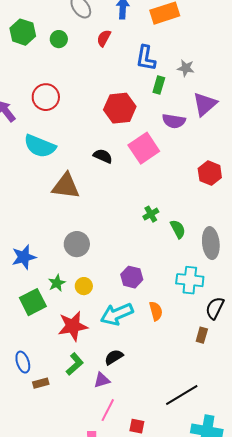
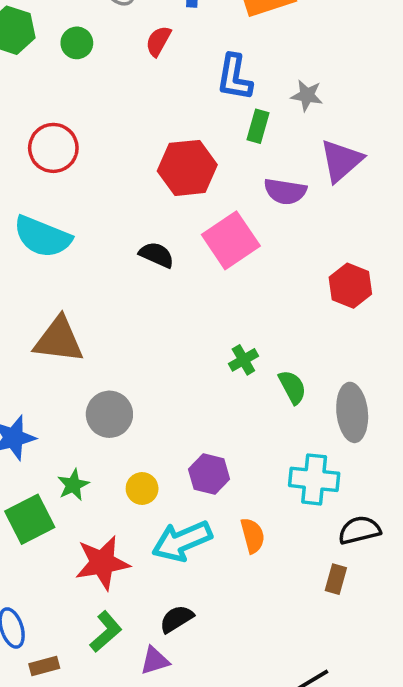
brown triangle: (66, 186) -> (59, 340), moved
yellow circle: (84, 286) -> (142, 489), moved
black semicircle: (215, 308) -> (359, 530), turned 50

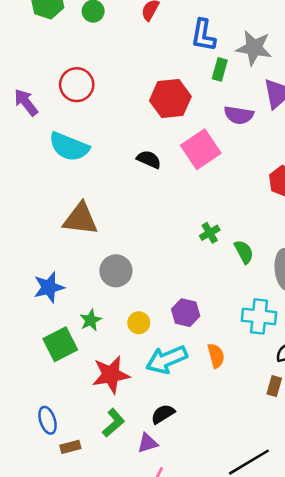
gray star: (307, 95) -> (254, 48), size x1.6

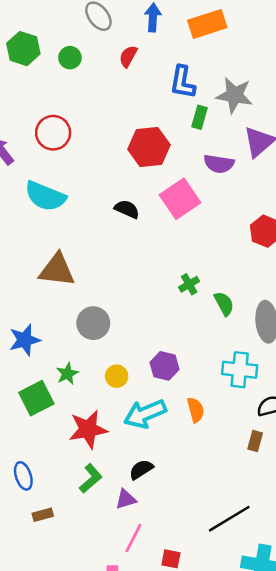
brown rectangle: (70, 447) -> (43, 515), moved

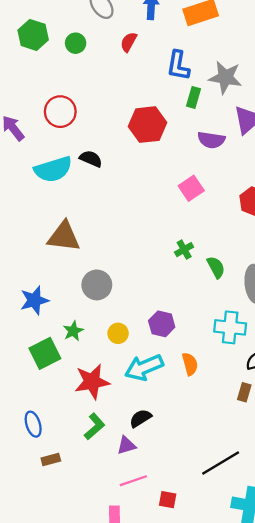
cyan semicircle: (45, 196) -> (53, 169), turned -39
pink square: (180, 199) -> (191, 188), moved, size x0.7
black semicircle: (127, 209) -> (91, 159), moved
pink line: (133, 538) -> (133, 481), turned 44

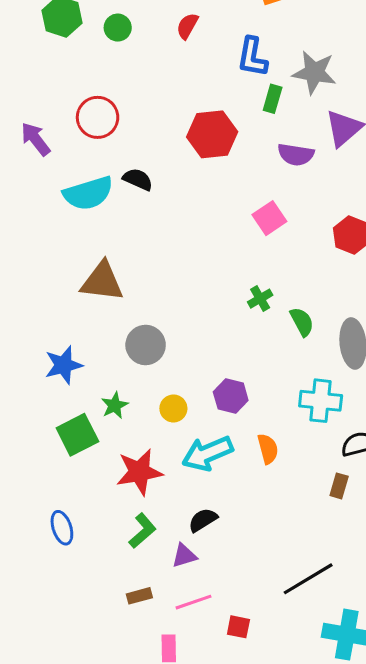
brown rectangle: (51, 460) -> (139, 596), moved

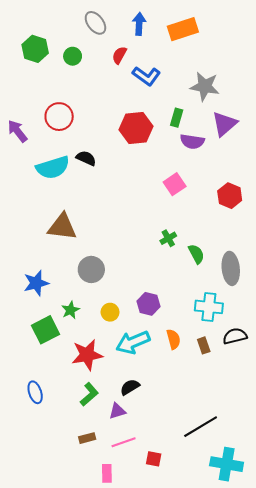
blue L-shape: (252, 57) -> (146, 76), moved, turned -64
green rectangle: (273, 99) -> (177, 118), moved
brown rectangle: (339, 486) -> (204, 345), moved, turned -35

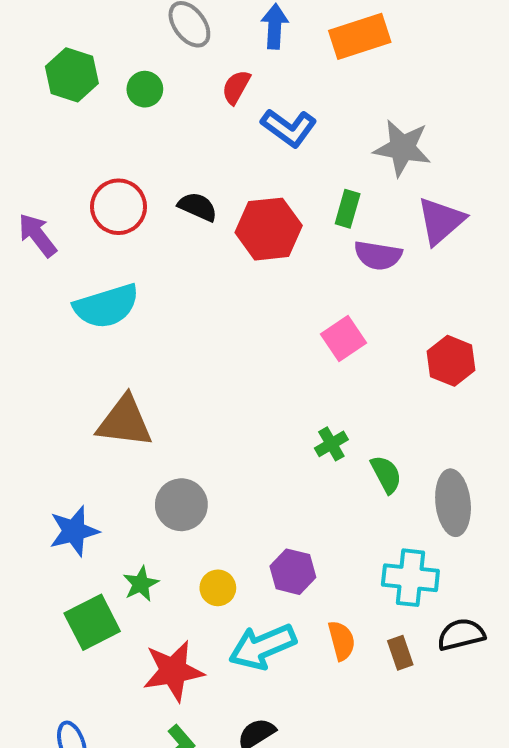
black semicircle: (86, 158) -> (198, 207), moved

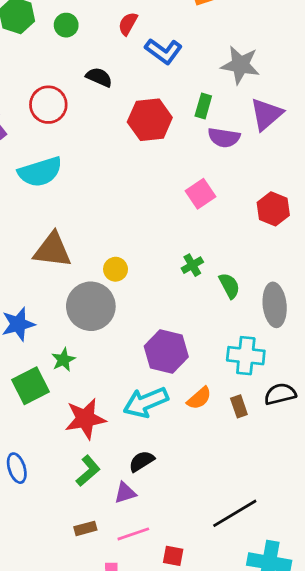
black semicircle: (198, 207) -> (99, 77), moved
gray circle: (181, 505) -> (91, 306), size x1.4
purple hexagon: (293, 572) -> (166, 352), size x1.4
yellow circle: (218, 588) -> (116, 269), moved
orange semicircle: (342, 641) -> (199, 398), turned 64

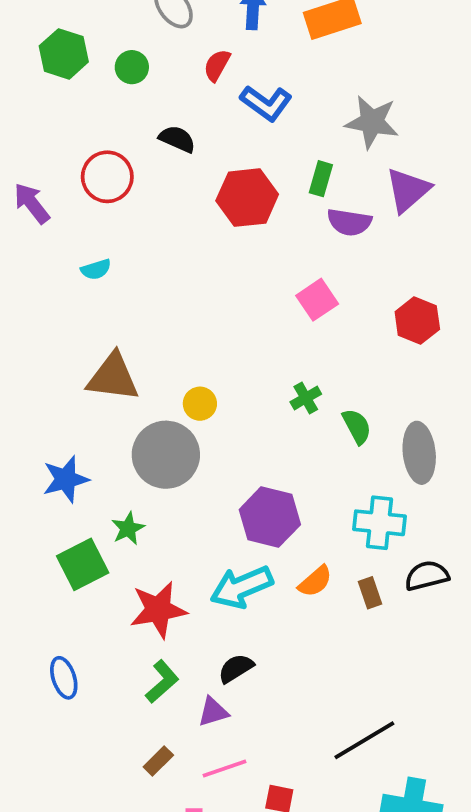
cyan semicircle: (40, 172) -> (96, 269), size x0.5
brown rectangle: (85, 528) -> (158, 761), turned -30

